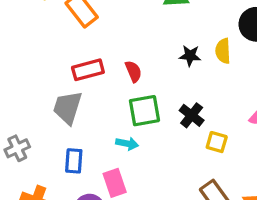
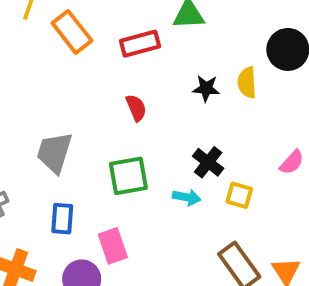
red rectangle: (88, 70) -> (140, 44), moved
green square: (144, 111) -> (128, 176), moved
cyan arrow: (127, 144) -> (187, 197), moved

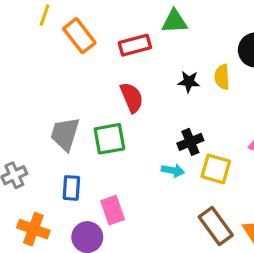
red semicircle: (136, 108) -> (132, 98), size x1.4
black cross: (208, 162) -> (190, 142), turned 30
green square: (128, 176) -> (109, 139), moved
yellow square: (239, 195) -> (216, 169), size x1.4

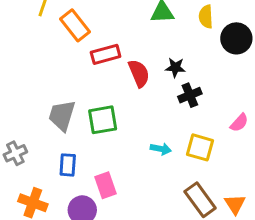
red rectangle: (135, 45) -> (106, 54), moved
yellow semicircle: (222, 77) -> (206, 17), moved
red semicircle: (132, 98) -> (139, 73), moved
black cross: (190, 142) -> (190, 95), moved

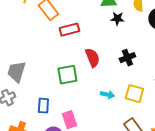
black star: (175, 67) -> (117, 19), moved
red semicircle: (139, 73) -> (92, 58), moved
gray trapezoid: (62, 115) -> (16, 72), moved

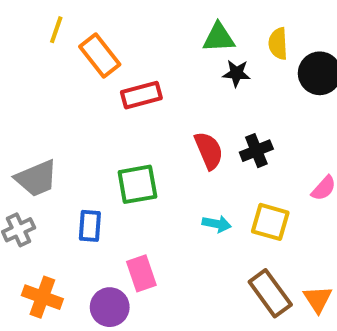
red semicircle: (92, 58) -> (209, 151), moved
gray trapezoid: (16, 72) -> (36, 178), turned -130
blue rectangle: (43, 106) -> (90, 226), moved

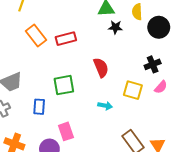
orange rectangle: (100, 55) -> (36, 36), moved
black cross: (256, 151) -> (153, 64), moved
yellow square: (270, 222) -> (133, 90), moved

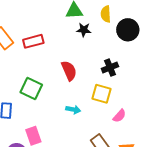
black cross: (153, 64) -> (110, 68), moved
green square: (64, 85) -> (31, 89), turned 35
pink semicircle: (161, 87) -> (119, 116), moved

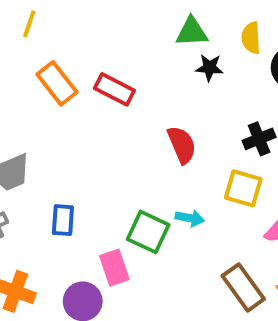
red rectangle: (33, 41) -> (114, 89), turned 42
green square: (31, 89) -> (148, 232), moved

